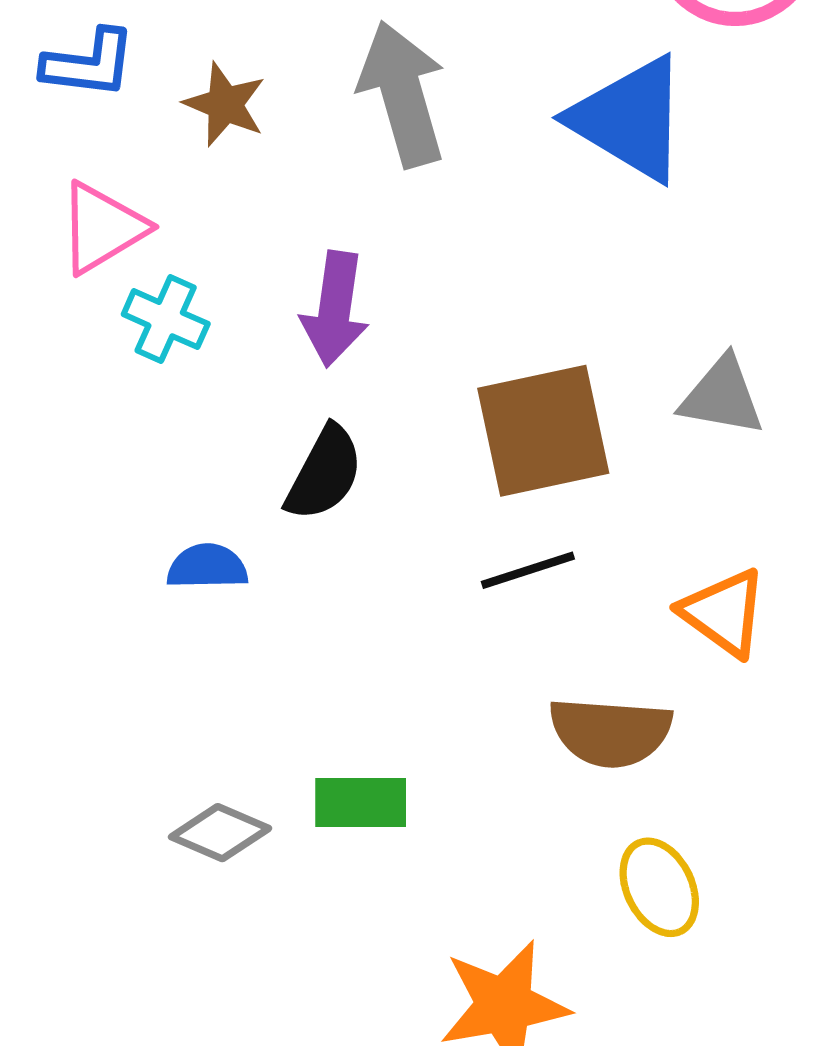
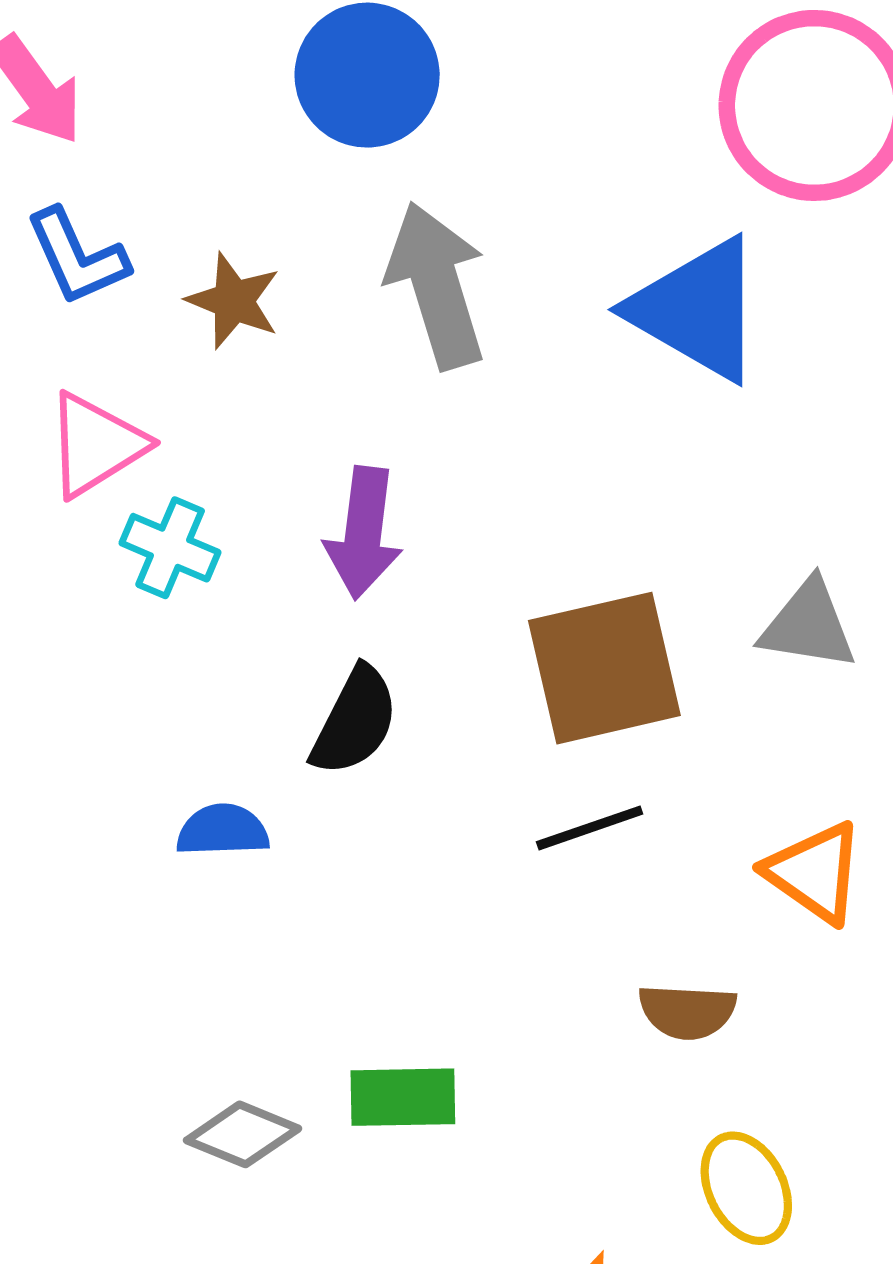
blue L-shape: (89, 64) -> (77, 257), turned 60
brown semicircle: (610, 732) -> (687, 1012), size x0.7

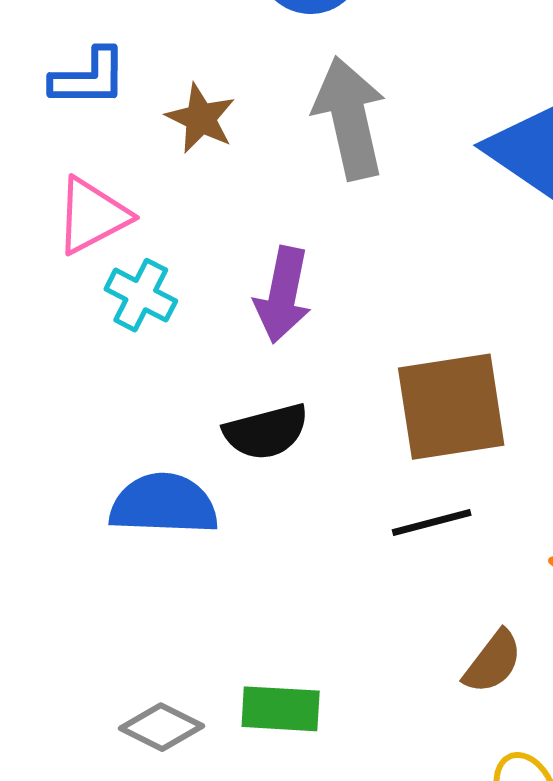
blue L-shape: (77, 257) -> (89, 78), turned -70
black semicircle: (355, 721) -> (266, 432), turned 44
blue semicircle: (223, 830) -> (164, 504), size x1.6
brown semicircle: (687, 1012) -> (493, 662), turned -60

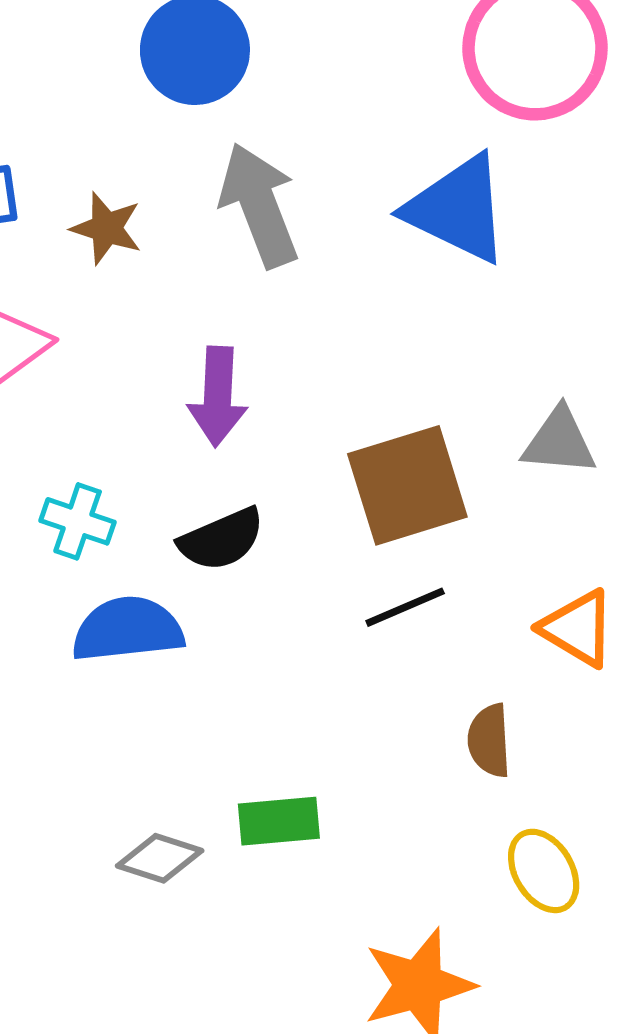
cyan cross: (141, 295) -> (78, 521), moved
brown semicircle: (493, 662) -> (489, 741), turned 148

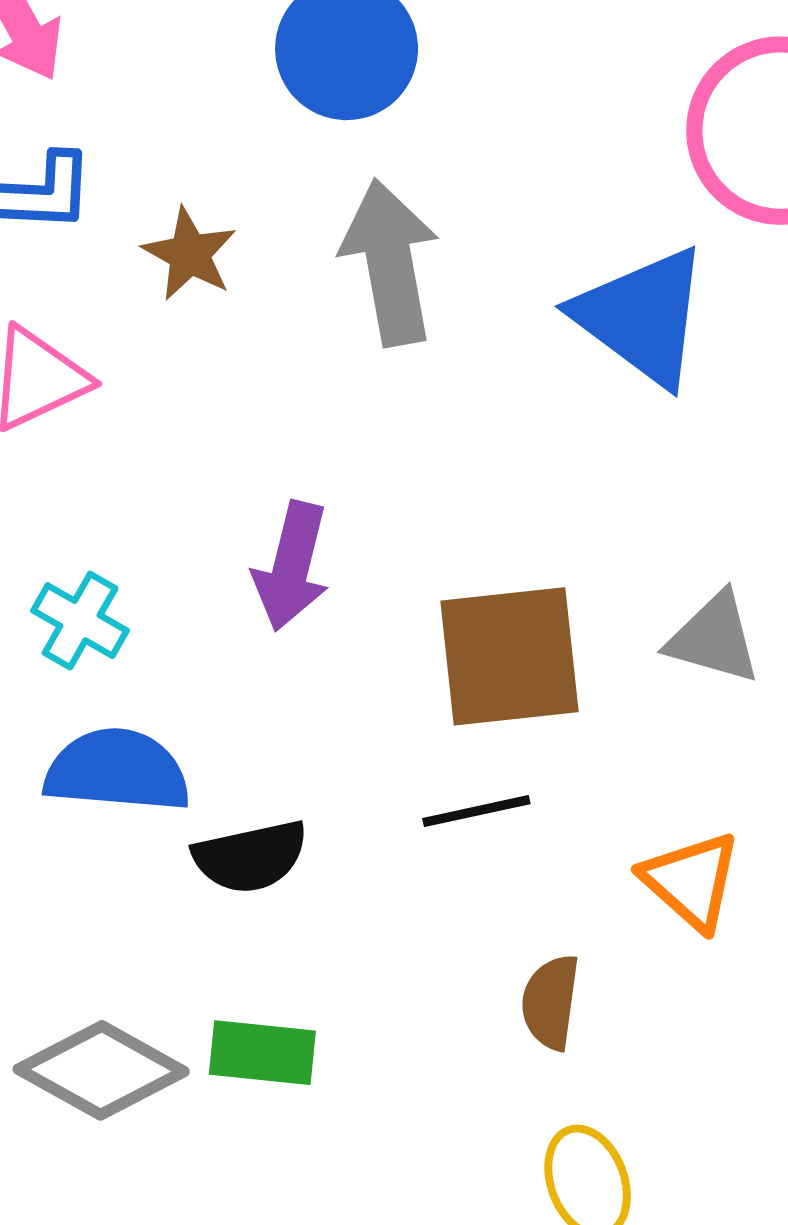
purple arrow: (218, 396) -> (292, 566), moved
black semicircle: (221, 539) -> (250, 857), moved
gray diamond: (160, 858) -> (101, 1070), size x1.5

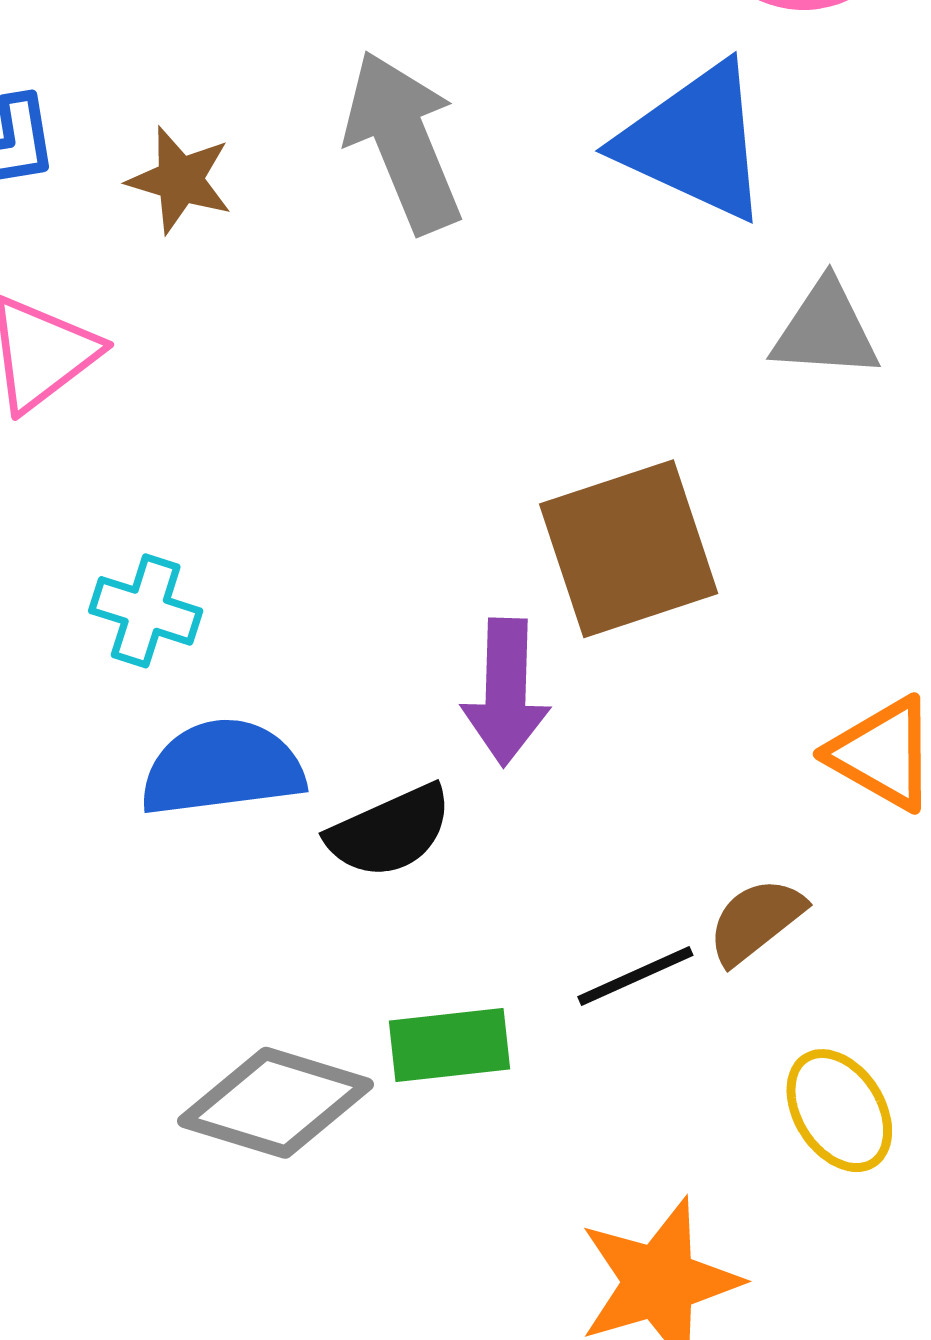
purple arrow: (292, 566) -> (506, 692), moved
gray triangle: (714, 638) -> (826, 330), moved
black line: (476, 811) -> (635, 976), moved
brown semicircle: (551, 1002) -> (756, 921), turned 56

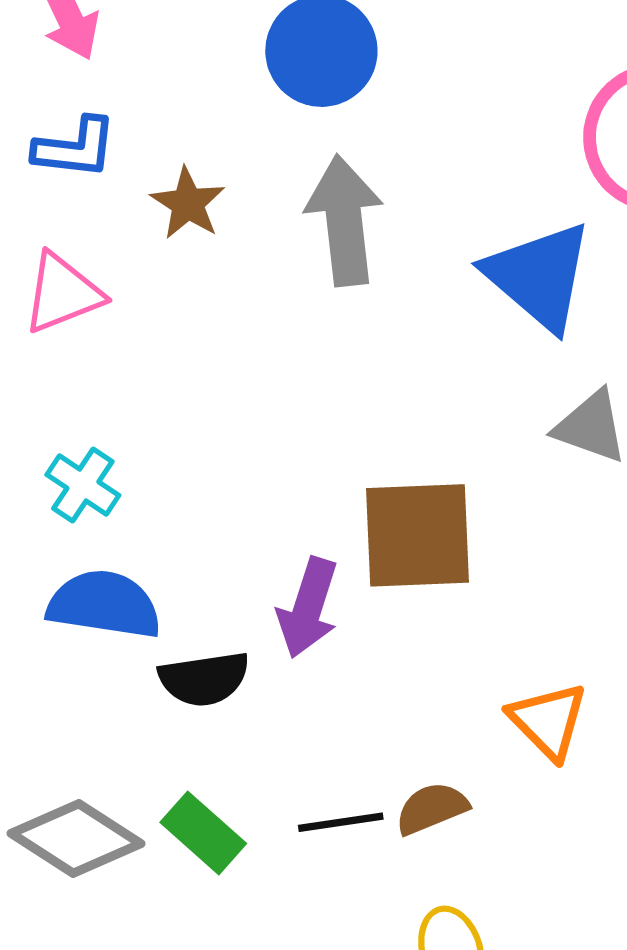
green rectangle: (449, 1045) -> (203, 833), turned 32

